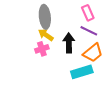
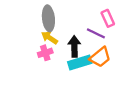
pink rectangle: (88, 13) -> (108, 18), moved
cyan rectangle: (82, 72) -> (80, 63), moved

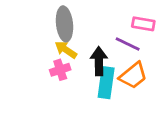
pink rectangle: (108, 18) -> (143, 24), turned -56
cyan rectangle: (80, 63) -> (106, 83), turned -65

